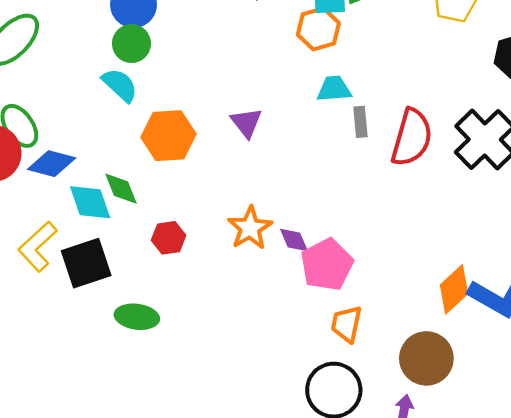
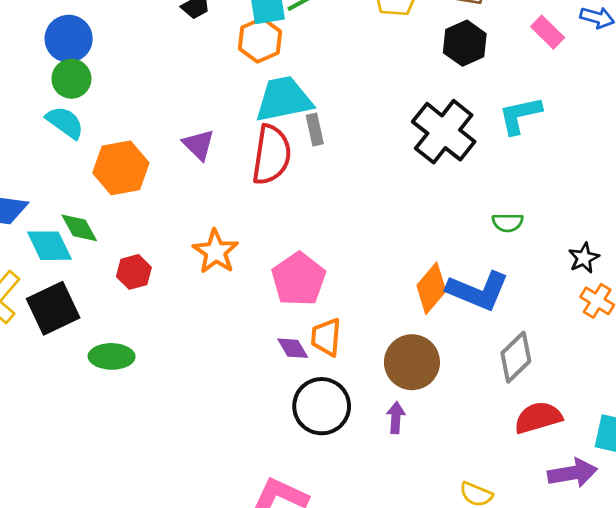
cyan trapezoid: (334, 89) -> (284, 99), size x1.6
red semicircle: (412, 137) -> (271, 155), moved
purple diamond: (294, 240) -> (293, 348), moved

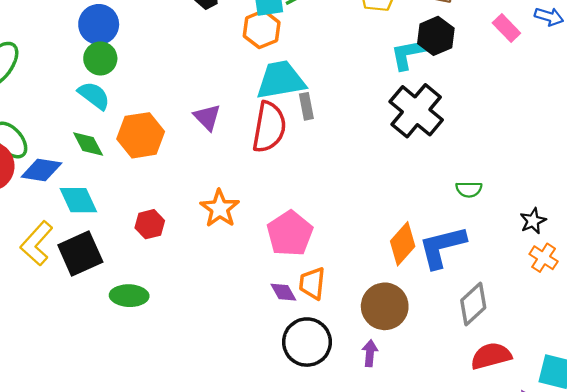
cyan L-shape: (520, 115) -> (409, 54), moved
green diamond: (79, 228) -> (88, 144), moved
blue L-shape: (478, 291) -> (442, 247), turned 142

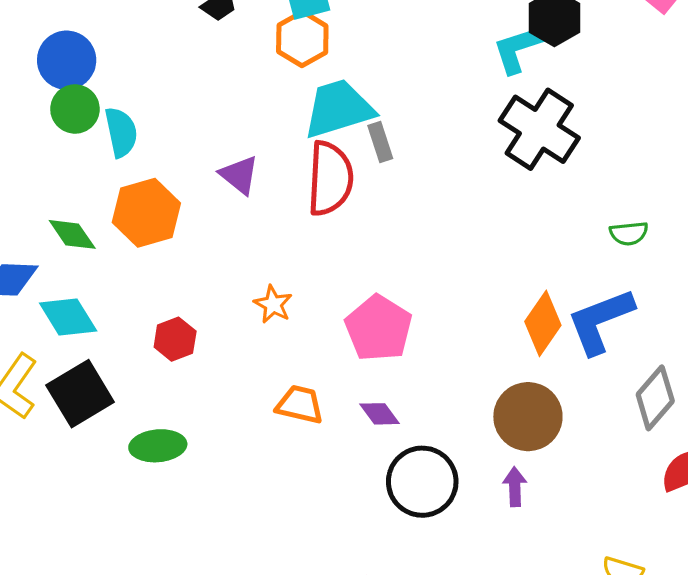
cyan semicircle: (94, 96) -> (121, 132), moved, turned 48
orange star: (220, 208) -> (273, 304), size x0.7
orange trapezoid: (312, 283) -> (300, 405), moved, turned 104

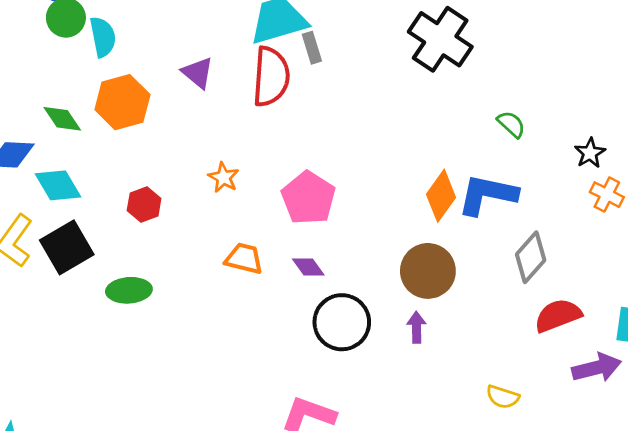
green semicircle: (629, 233) -> (511, 124), turned -132
blue L-shape: (600, 321) -> (487, 195), turned 32

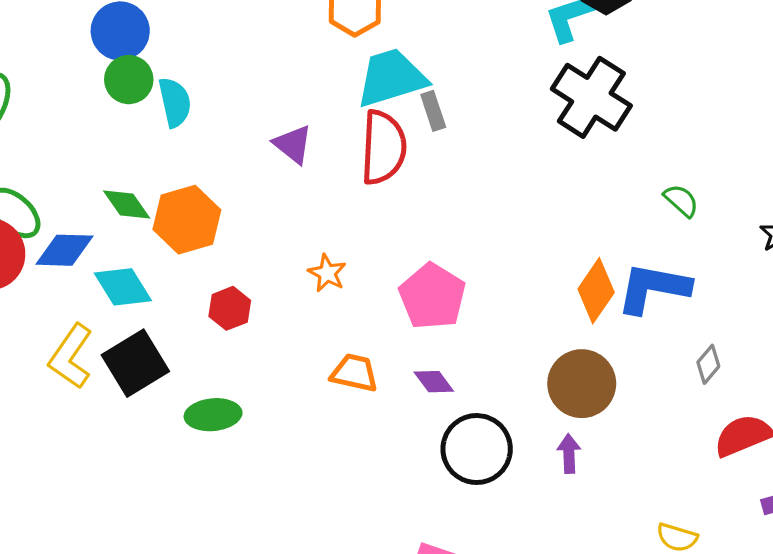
orange hexagon: (122, 102) -> (187, 220), moved
gray diamond: (531, 257) -> (708, 364), size x0.6

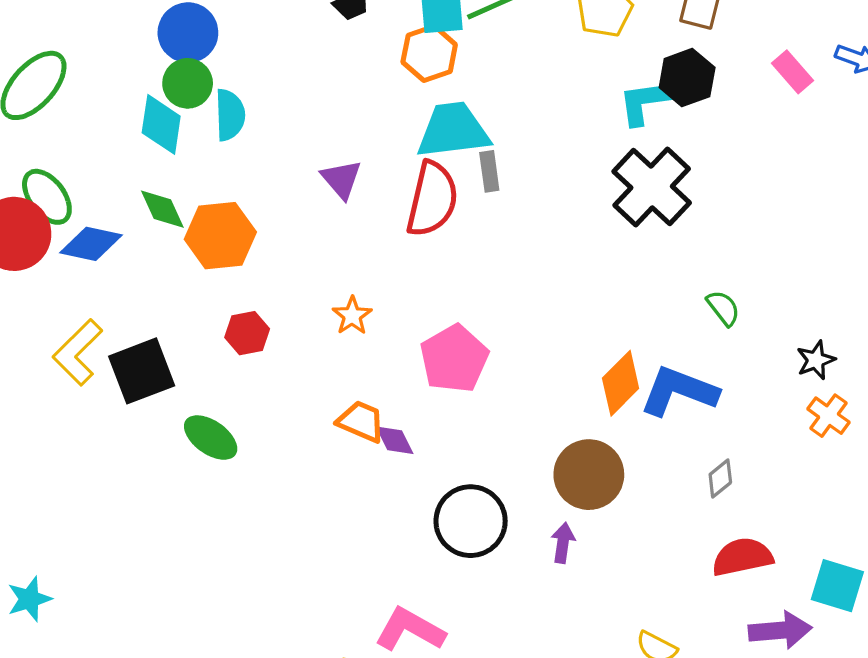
cyan diamond: (123, 287) -> (161, 124), moved, turned 30
purple diamond: (434, 382) -> (395, 440), moved
green ellipse: (213, 415) -> (211, 438), turned 30

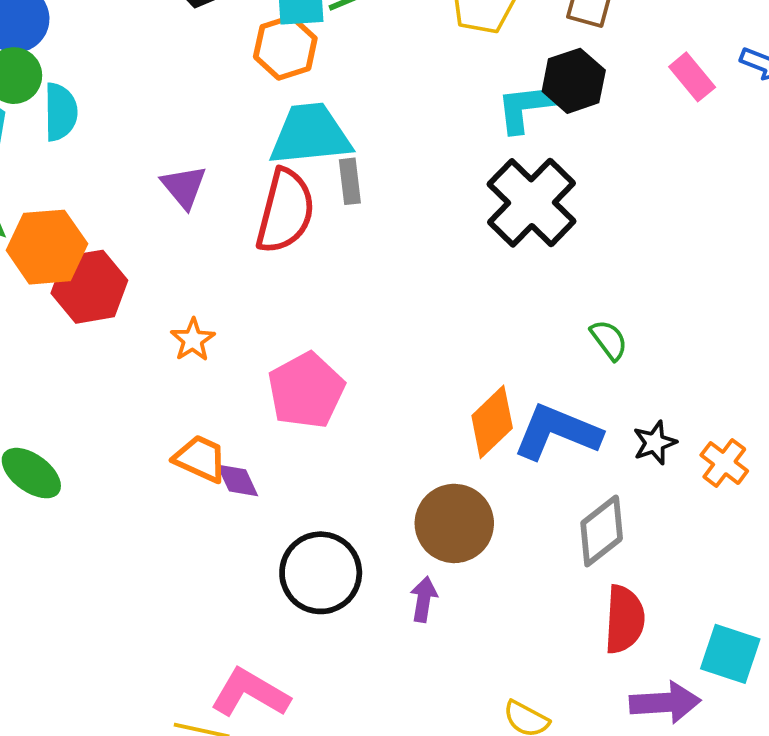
red hexagon: (247, 333) -> (89, 287), moved, size x1.5
black star: (816, 360) -> (655, 443), moved
gray diamond: (720, 478) -> (602, 531), size x1.6
red semicircle: (742, 557) -> (624, 619), turned 104

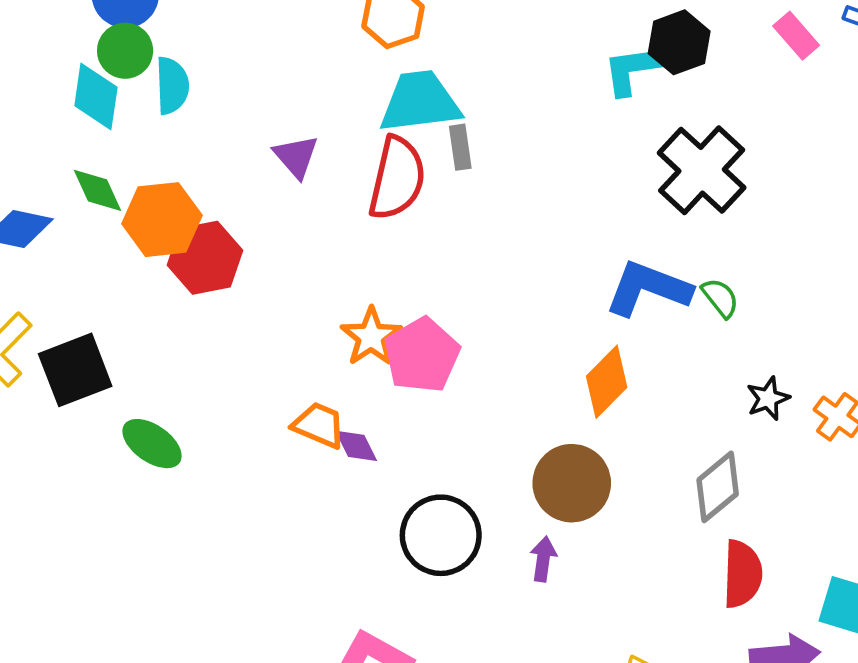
black cross: (531, 203) -> (702, 170), moved
orange star: (193, 340) -> (371, 337), moved, size x1.4
blue L-shape: (557, 432) -> (648, 289), moved

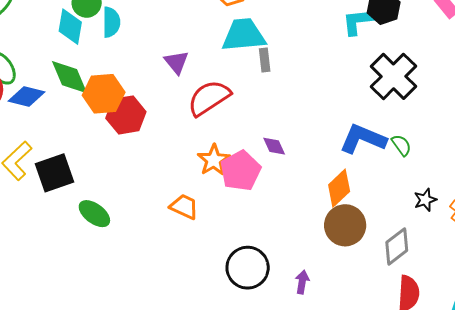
red semicircle: (397, 178) -> (209, 98), moved, turned -138
green diamond: (98, 190) -> (70, 77), size x1.4
purple diamond: (356, 446) -> (274, 146), moved
brown circle: (572, 483) -> (345, 225), moved

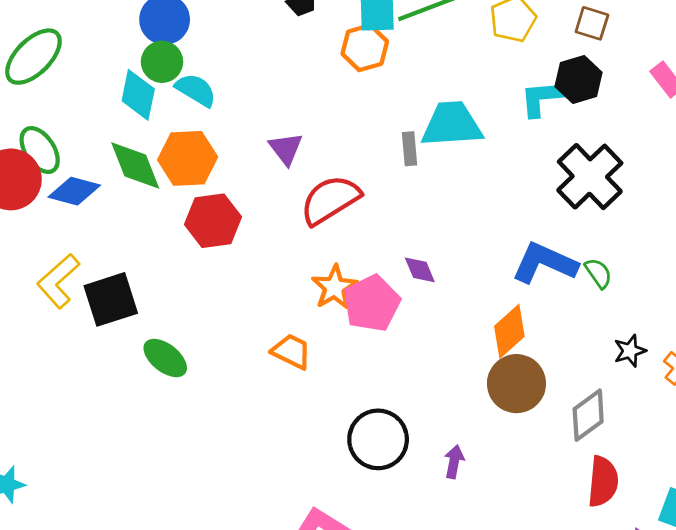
cyan semicircle: (111, 22) -> (196, 90), turned -60
cyan trapezoid: (244, 35) -> (452, 124), moved
orange hexagon: (104, 94) -> (188, 158), moved

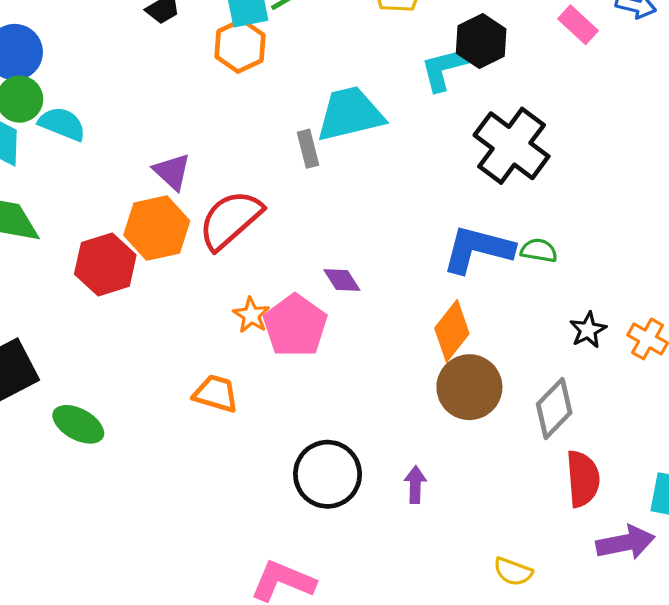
orange hexagon: (188, 158) -> (157, 228), moved
green semicircle: (598, 273) -> (539, 250), turned -36
orange star: (334, 287) -> (251, 315), size x0.7

